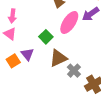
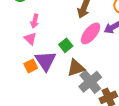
purple triangle: (27, 54) -> (46, 61), size x1.6
gray cross: (74, 71) -> (90, 82), size x1.6

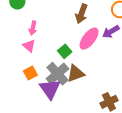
purple triangle: (46, 61) -> (50, 89), moved
gray cross: (90, 82) -> (57, 74), moved

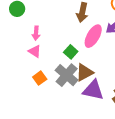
purple triangle: (50, 89) -> (93, 90), moved, turned -35

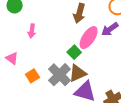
pink triangle: (35, 51) -> (12, 58), moved
green square: (71, 52) -> (74, 52), moved

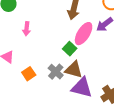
brown triangle: (78, 73) -> (74, 70), turned 42
gray cross: (60, 75) -> (56, 72), size x0.7

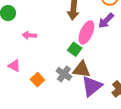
pink arrow: (27, 29) -> (29, 35), turned 96
purple triangle: (82, 88) -> (92, 86), turned -45

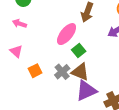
pink ellipse: (86, 32) -> (67, 34), moved
pink arrow: (29, 35) -> (19, 24), moved

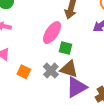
green square: (79, 51) -> (66, 48), turned -32
orange square: (35, 71) -> (24, 72), turned -32

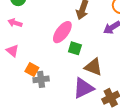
brown triangle: (69, 69) -> (93, 67), moved
gray cross: (51, 71) -> (41, 79), moved, turned 35

